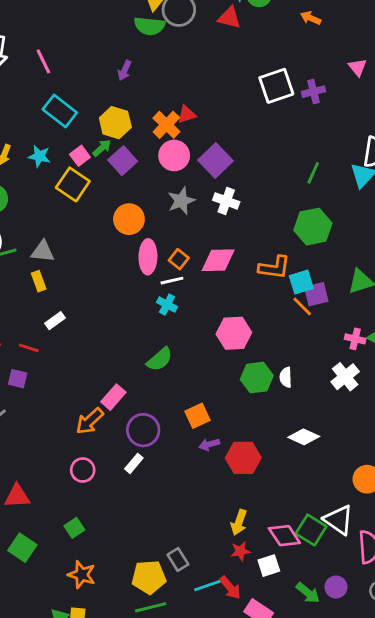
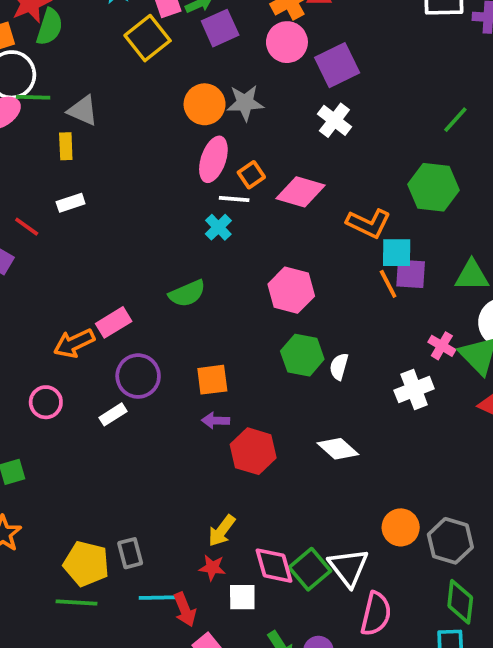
gray star: (181, 201) -> (245, 103), moved

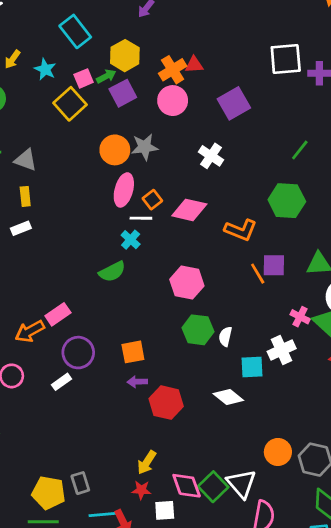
purple square: (337, 65) -> (234, 103), moved
yellow rectangle: (66, 146) -> (25, 196), moved
cyan square: (397, 253) -> (252, 367), moved
green semicircle: (187, 293) -> (112, 272), moved

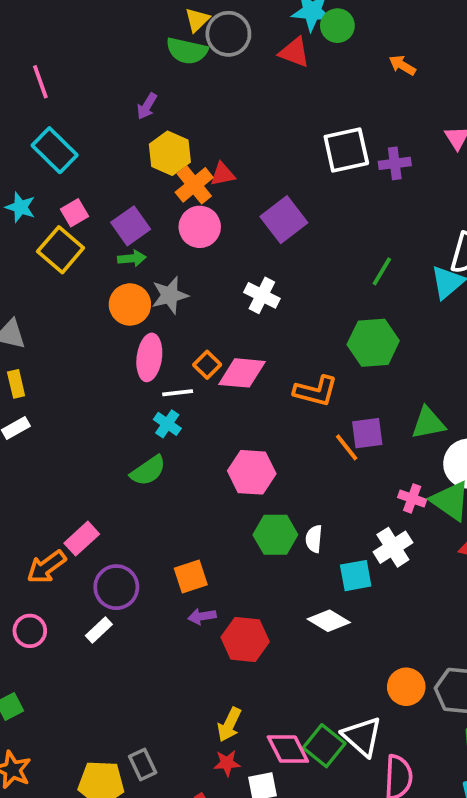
yellow hexagon: (125, 56) -> (170, 153), moved
green arrow: (106, 76) -> (132, 258), moved, turned 30
orange square: (152, 200) -> (207, 365), moved

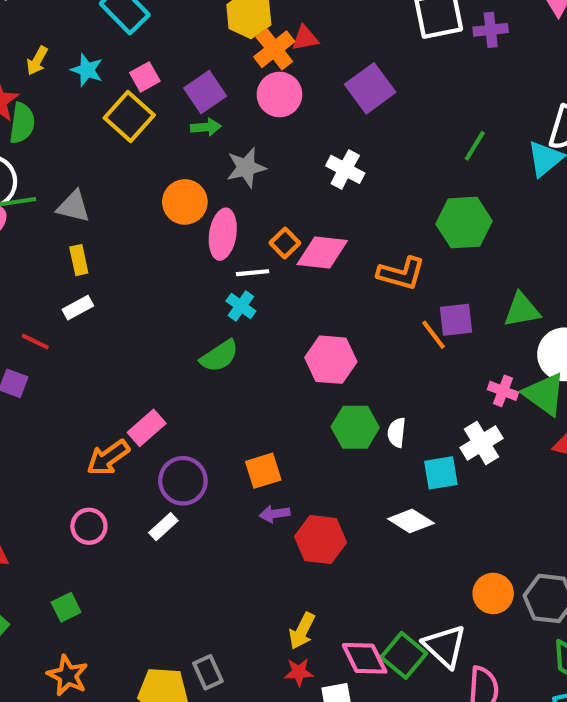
orange circle: (130, 304) -> (185, 202), moved

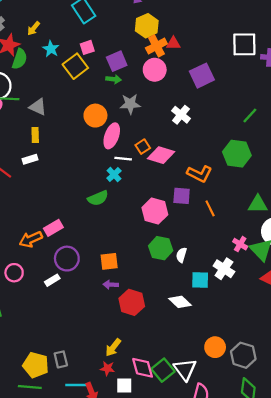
cyan star: (87, 70) -> (51, 49), moved
purple square: (456, 320) -> (182, 196), moved
white cross: (481, 443) -> (224, 269), turned -36

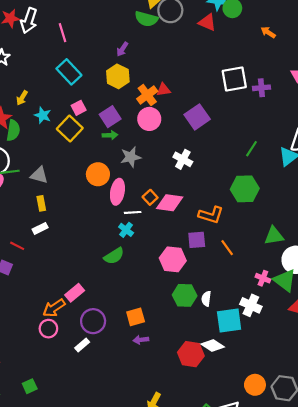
yellow hexagon: (147, 26) -> (118, 76), moved
pink circle: (14, 273) -> (48, 329), moved
cyan square: (200, 280) -> (229, 321), size x1.4
red hexagon: (132, 302) -> (191, 354), moved

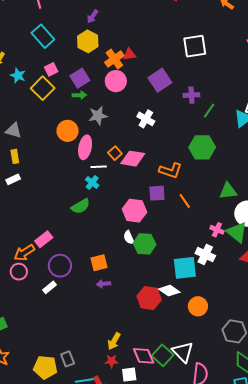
purple cross: (261, 88) -> (191, 95), moved
white semicircle: (206, 299) -> (129, 237), moved, turned -32
orange circle: (255, 385) -> (198, 306), moved

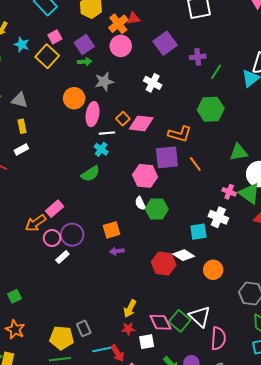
purple square: (157, 193) -> (167, 157), size x1.4
cyan square: (185, 268) -> (198, 232), size x0.7
pink circle: (19, 272) -> (52, 238), moved

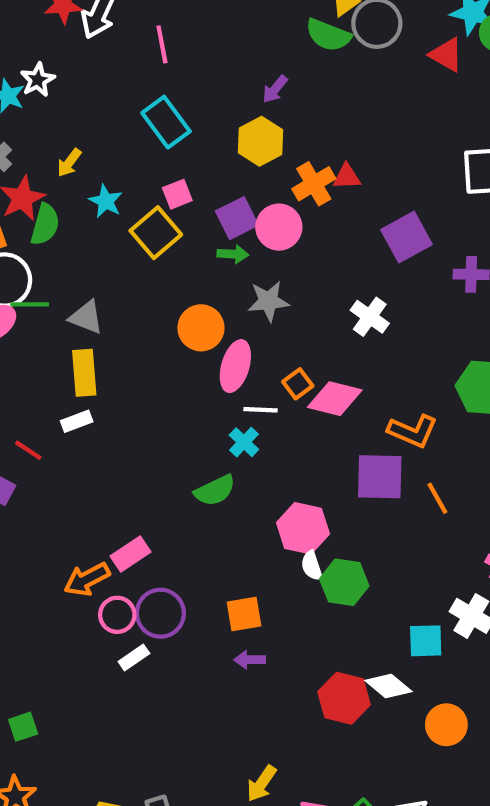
pink circle: (121, 46) -> (279, 227), moved
yellow rectangle: (22, 126) -> (84, 373), size x1.5
pink hexagon: (145, 176) -> (303, 528), moved

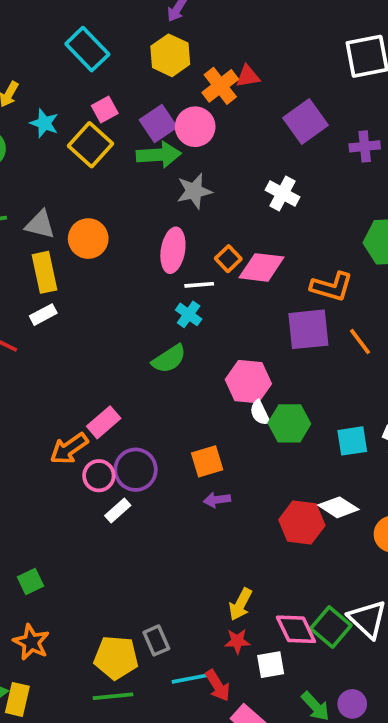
green arrow: (233, 254) -> (159, 155), size x1.6
orange circle: (201, 328) -> (88, 239), moved
cyan square: (426, 641) -> (352, 441), moved

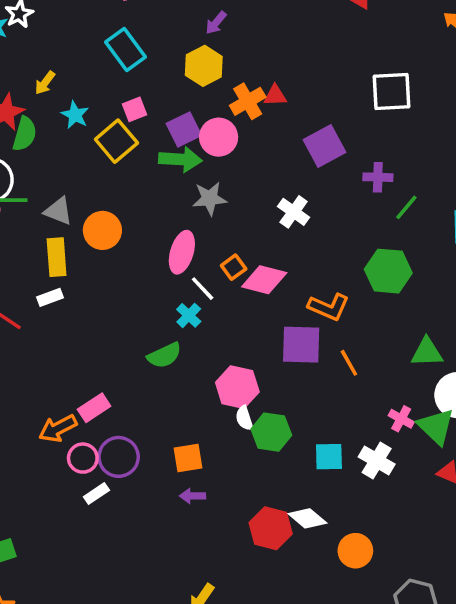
white line: (199, 285) -> (203, 289), turned 44

